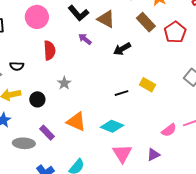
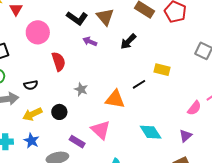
brown triangle: (106, 19) -> (105, 17), turned 36
orange triangle: (76, 122) -> (115, 99), moved
cyan diamond: (112, 126) -> (151, 132), moved, turned 50
pink triangle: (122, 153) -> (101, 130), moved

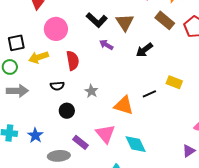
black semicircle: (31, 85) -> (57, 86), moved
yellow arrow: (32, 114) -> (39, 57), moved
cyan diamond: (151, 132) -> (136, 144), moved

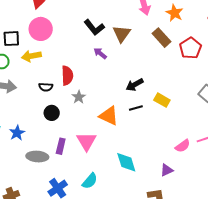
pink circle: (56, 29) -> (41, 29), moved
black arrow: (144, 50) -> (135, 85), moved
red semicircle: (73, 61) -> (67, 76), moved
purple rectangle: (81, 142) -> (61, 146), turned 56
cyan diamond: (136, 144) -> (126, 162), moved

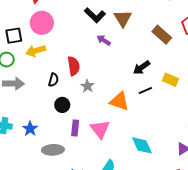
brown rectangle: (161, 38) -> (162, 35), moved
black semicircle: (46, 87) -> (53, 80), turned -72
purple rectangle: (61, 146) -> (75, 128), moved

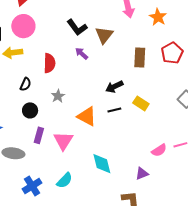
brown rectangle: (162, 35) -> (140, 58), turned 42
red semicircle: (74, 66) -> (49, 63), moved

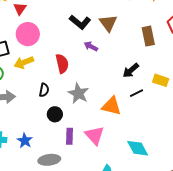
gray star: (58, 96) -> (78, 93), size x1.5

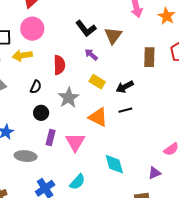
yellow rectangle: (161, 80) -> (97, 82), moved

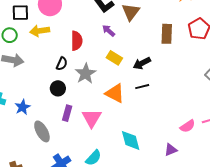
black semicircle: (36, 87) -> (62, 64), moved
gray ellipse: (26, 156) -> (42, 131), turned 55

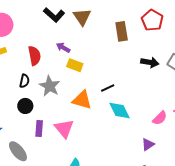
purple arrow: (109, 31) -> (63, 48), moved
black arrow: (142, 63) -> (150, 62), moved, turned -132
cyan diamond: (131, 140) -> (120, 111), moved

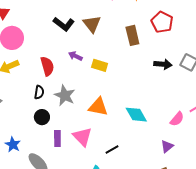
yellow rectangle: (75, 65) -> (100, 65), moved
black line: (108, 88) -> (112, 149), moved

